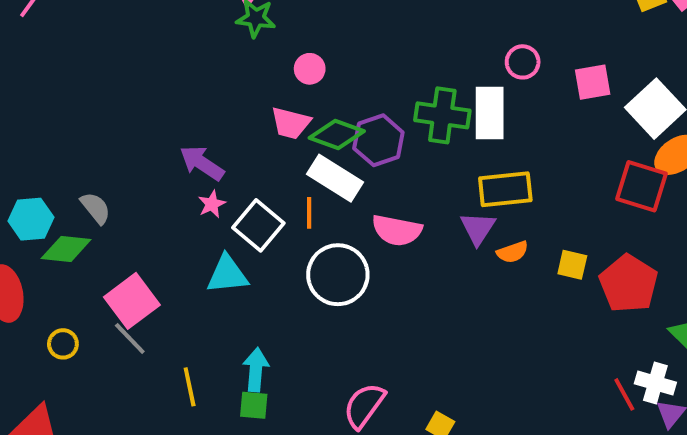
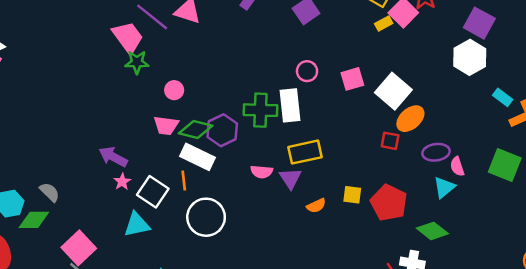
red square: (641, 186) -> (390, 141), size x0.6
pink semicircle: (397, 230) -> (262, 172), moved, size x0.7
orange semicircle: (512, 252) -> (316, 206), moved

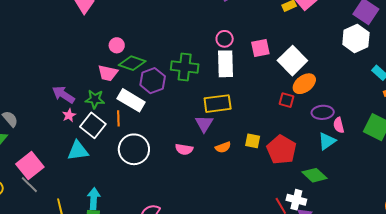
green star: (137, 62) -> (95, 99), moved
white rectangle: (290, 105) -> (225, 64), moved
green diamond: (196, 129) -> (132, 63), moved
pink semicircle: (262, 172) -> (184, 149), moved

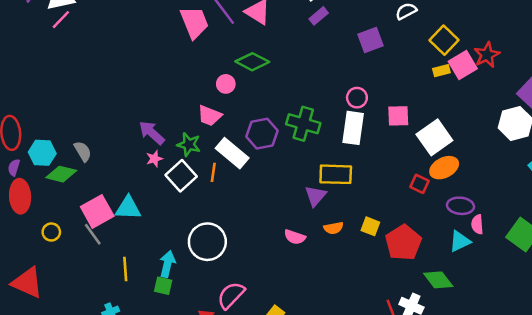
green diamond: (132, 63) -> (252, 62), moved
white circle: (134, 149) -> (207, 242), moved
pink semicircle: (184, 149) -> (295, 237), moved
cyan triangle: (78, 151) -> (128, 208), moved

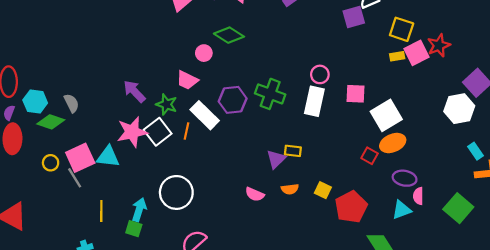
purple square: (370, 40) -> (354, 17), moved
yellow square: (444, 40) -> (402, 29), turned -30
pink star: (154, 159) -> (132, 132), moved, size x2.0
yellow rectangle: (336, 174) -> (293, 151), moved, size x0.6
yellow circle: (51, 232) -> (51, 163), moved

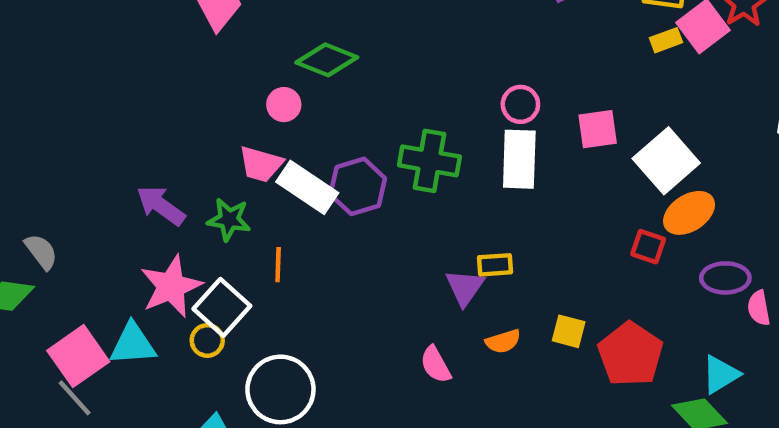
white rectangle: (205, 115) -> (307, 187), moved
white square: (158, 132) -> (222, 307), moved
yellow circle: (51, 163) -> (207, 340), moved
pink semicircle: (255, 194) -> (436, 365), turned 48
cyan triangle: (402, 210) -> (721, 374), moved

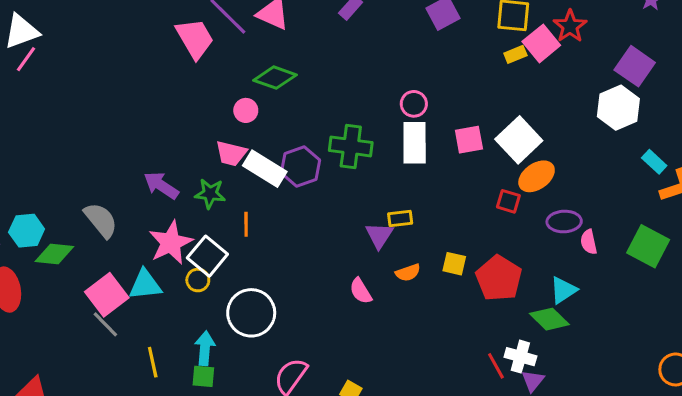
pink square: (598, 129) -> (469, 140), moved
gray semicircle: (41, 252) -> (101, 220), moved, size x1.4

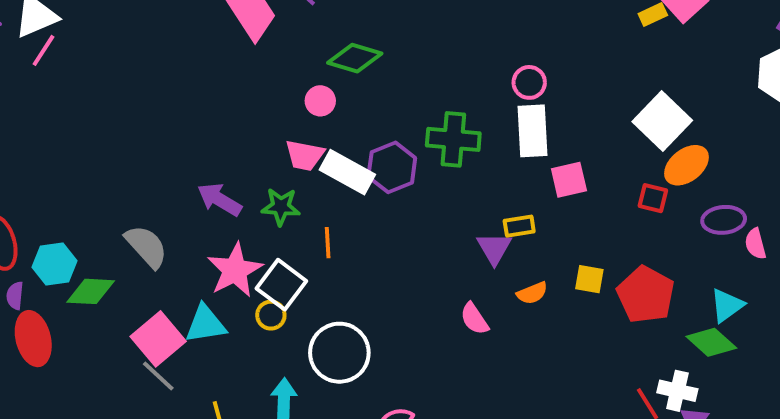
pink square: (469, 140) -> (569, 180), moved

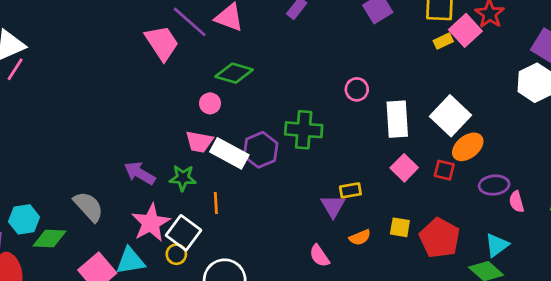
white rectangle: (532, 131) -> (397, 119), moved
pink square: (569, 180) -> (404, 168), moved, turned -32

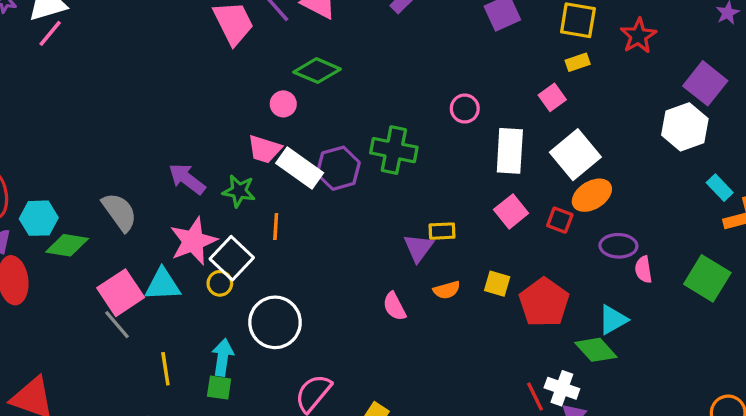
pink square: (465, 30) -> (552, 97), moved, size x0.7

